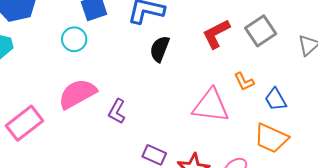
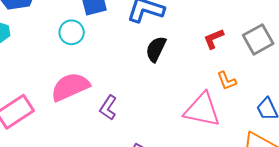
red L-shape: (216, 34) -> (214, 39), size x0.7
orange L-shape: (244, 82) -> (227, 81), moved

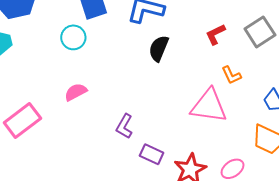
pink semicircle: (70, 87) -> (76, 92), size x0.6
purple L-shape: (108, 108) -> (124, 126), moved

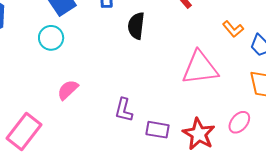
orange L-shape: (231, 75) -> (233, 29), moved

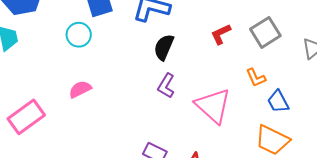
pink triangle: (200, 68) -> (213, 106), turned 33
purple L-shape: (124, 110) -> (166, 86), moved

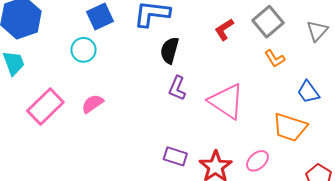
orange L-shape: (256, 78) -> (275, 59), moved
blue trapezoid: (278, 102) -> (308, 92), moved
pink rectangle: (26, 117) -> (45, 107), moved

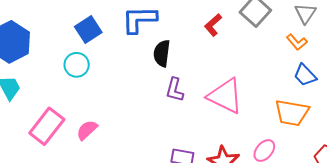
orange L-shape: (275, 59) -> (297, 42), moved
pink semicircle: (92, 104) -> (87, 130), moved

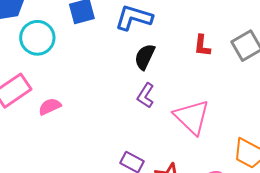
red L-shape: (213, 25) -> (202, 46), turned -60
cyan circle: (77, 65) -> (37, 38), moved, size x1.4

